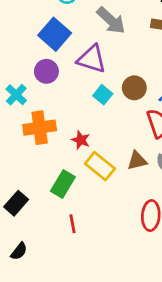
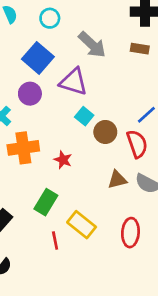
brown circle: (134, 88) -> (105, 132), moved
yellow rectangle: (100, 166) -> (82, 225), moved

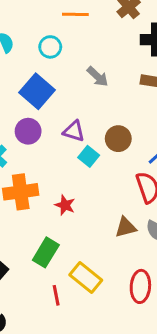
gray arrow: (92, 45) -> (98, 77), size x0.7
purple triangle: (74, 82) -> (74, 131), moved, size x0.7
brown circle: (105, 132) -> (118, 139), moved

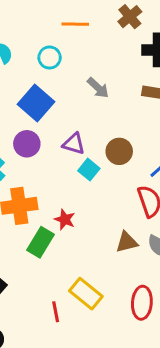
green rectangle: (46, 252) -> (40, 242), moved

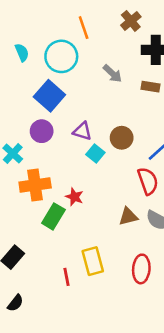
orange line: (75, 24) -> (84, 28), turned 70
cyan circle: (50, 58) -> (61, 56), size x1.6
gray arrow: (98, 88) -> (112, 73), moved
yellow rectangle: (86, 294) -> (93, 261), turned 36

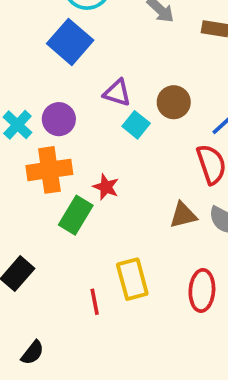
purple circle: (42, 131) -> (59, 119), moved
black semicircle: (15, 303) -> (32, 353), moved

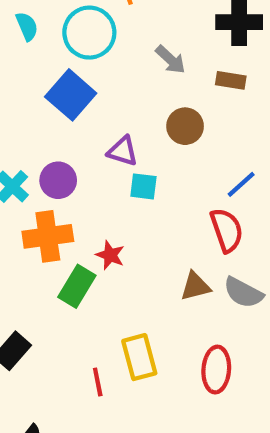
brown circle: (174, 102) -> (185, 126), moved
cyan square: (136, 125) -> (143, 186), turned -32

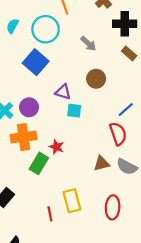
cyan semicircle: (27, 26) -> (13, 26), turned -128
brown rectangle: (231, 80) -> (129, 53), moved, turned 32

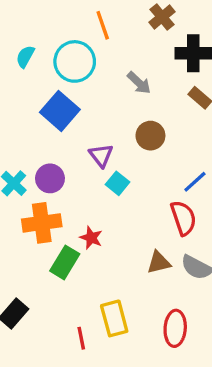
purple triangle: (63, 92) -> (101, 155), turned 35
cyan square: (74, 111) -> (118, 183), turned 32

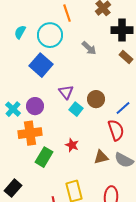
brown circle: (150, 136) -> (96, 99), moved
red star: (91, 238) -> (72, 145), moved

